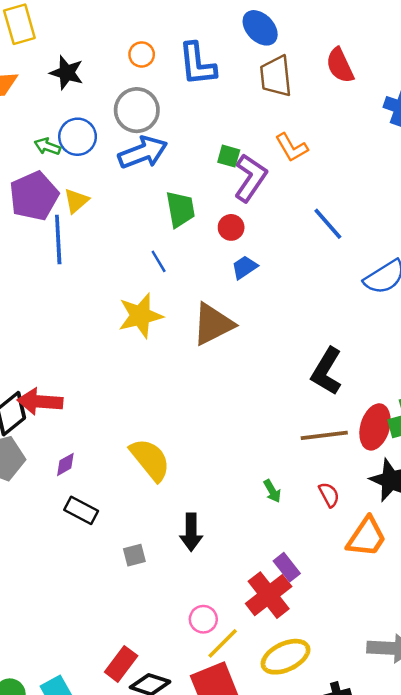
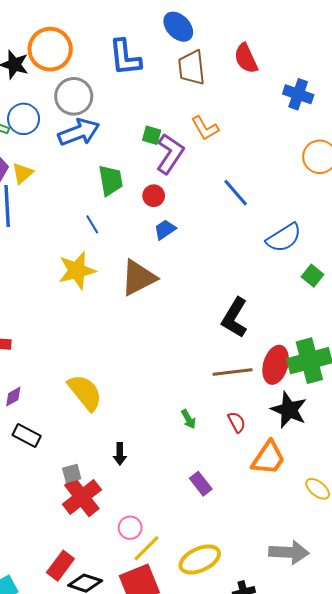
orange circle: (142, 54) -> (50, 49), moved, size x2.0
black arrow: (191, 532) -> (120, 454), size x0.7
red cross: (269, 595) -> (82, 497), moved

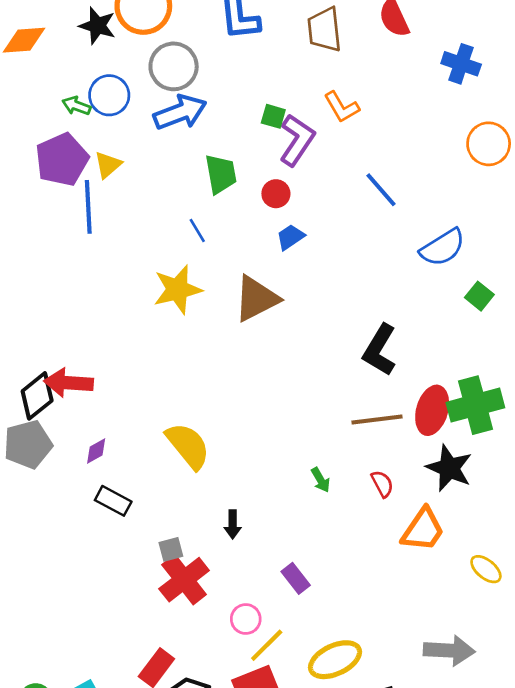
purple rectangle: (201, 484) -> (296, 578), moved

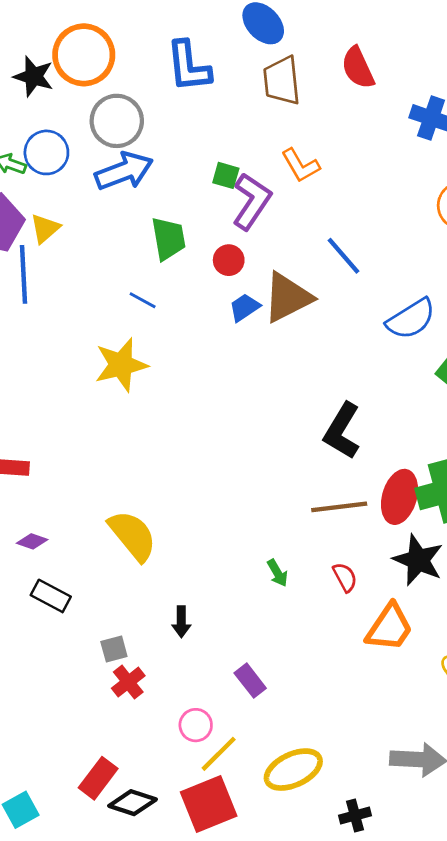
blue line: (197, 230) -> (143, 300), turned -30
brown triangle: (256, 299) -> (288, 297), moved
purple diamond: (96, 451) -> (32, 541), turned 48
red cross: (184, 580) -> (128, 682), size x0.6

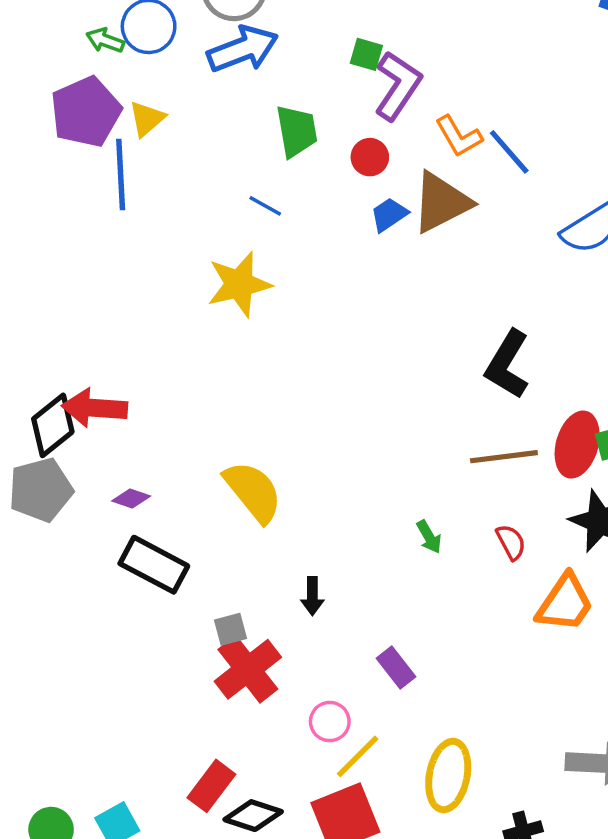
orange L-shape: (300, 165) -> (459, 136), moved
black rectangle: (51, 596) -> (154, 565), size x1.4
red cross: (128, 682) -> (248, 669), size x1.6
yellow ellipse: (293, 770) -> (448, 776), turned -54

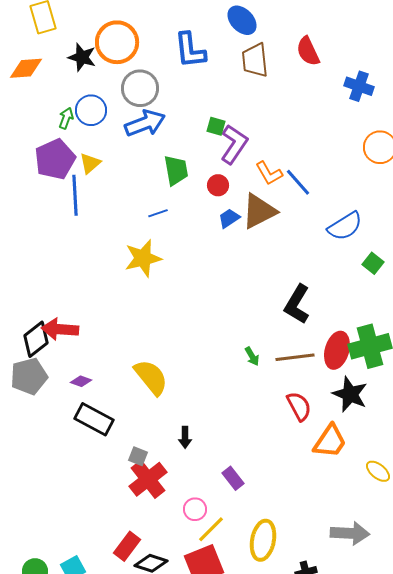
green arrow: (105, 40) -> (66, 118), turned 90
blue line: (265, 206) -> (158, 213), turned -48
green arrow: (429, 537) -> (252, 356), moved
red semicircle: (511, 542) -> (299, 406), size x1.4
gray square: (230, 629) -> (138, 456), turned 36

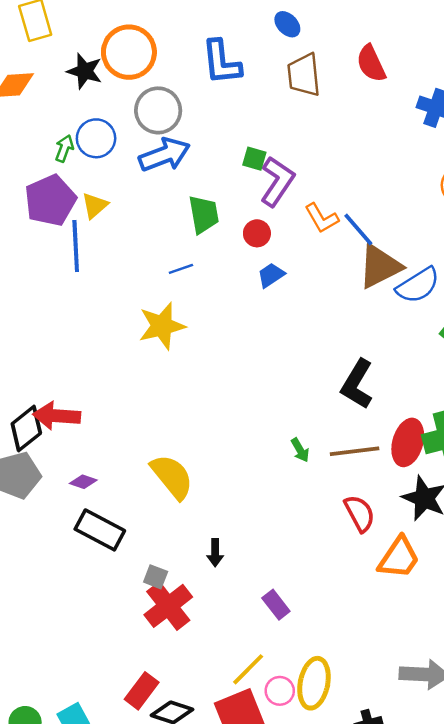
blue ellipse: (242, 20) -> (287, 24), size x0.7
brown triangle: (259, 211) -> (380, 266), moved
pink circle: (195, 509) -> (280, 691), moved

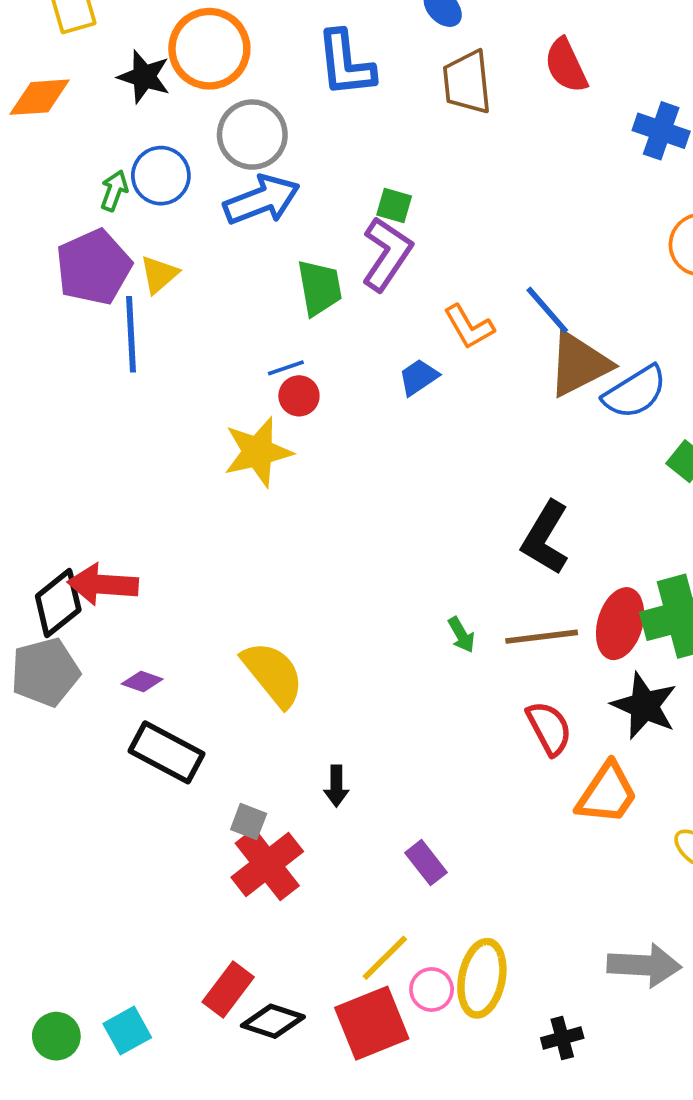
purple L-shape: (277, 181) -> (387, 254), moved
orange L-shape: (322, 218) -> (469, 327), moved
red circle: (257, 233) -> (299, 396), moved

